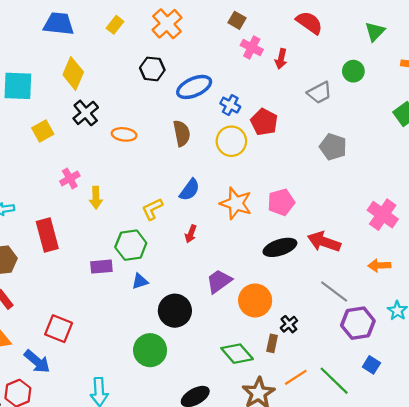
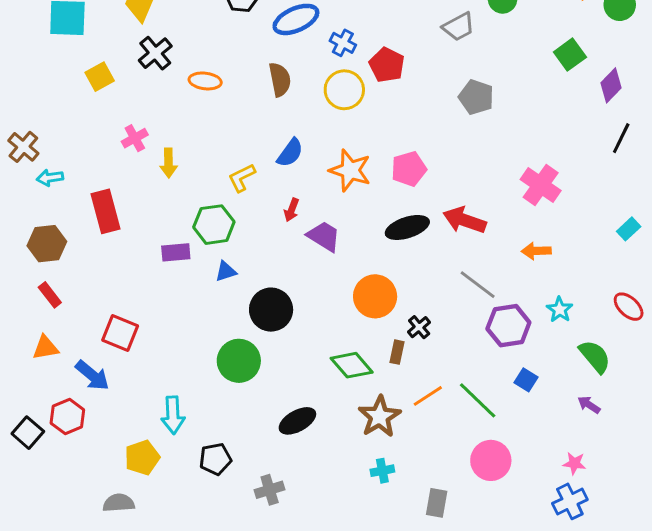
purple trapezoid: (219, 281) -> (324, 236), moved, turned 68

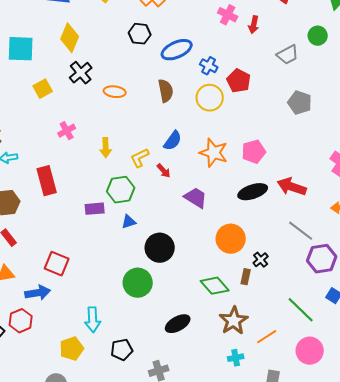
yellow arrow: (168, 163) -> (106, 148), moved
red arrow: (292, 210) -> (164, 171), moved, turned -63
blue arrow: (92, 375) -> (38, 293), turned -50
orange line: (428, 396) -> (267, 337), moved

